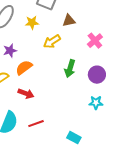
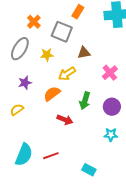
orange semicircle: (24, 68) -> (52, 94), moved
red arrow: (26, 94) -> (65, 120), moved

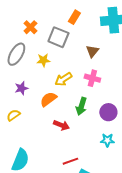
brown triangle: (84, 53) -> (92, 51), moved, turned -40
pink cross: (110, 73) -> (92, 78), moved, turned -35
red line: (51, 156) -> (70, 161), moved

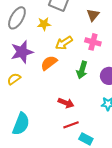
purple star: (21, 88) -> (22, 52), size x1.6
red arrow: (61, 125) -> (66, 103), moved

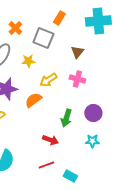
green arrow: (82, 70) -> (66, 118), moved
red line: (71, 125) -> (46, 165), moved

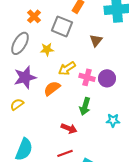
pink cross: (77, 79) -> (87, 77), moved
purple circle: (93, 113) -> (107, 78), moved
cyan star: (92, 141) -> (113, 120), moved

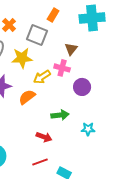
yellow star: (47, 49) -> (22, 58), size x1.5
pink cross: (87, 77) -> (62, 68), moved
green arrow: (85, 106) -> (60, 115), turned -114

